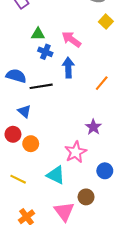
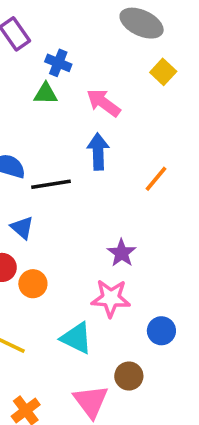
blue cross: (45, 52) -> (58, 63), moved
purple star: (93, 127) -> (122, 253), moved
pink star: (76, 152) -> (111, 298), turned 30

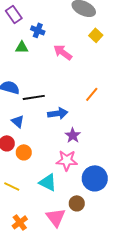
green triangle: (46, 94) -> (22, 47), moved
blue arrow: (98, 152) -> (58, 113), moved, turned 84
blue circle: (161, 331) -> (95, 178), size x1.6

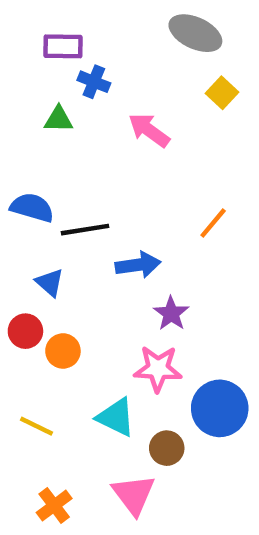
purple rectangle: (14, 14) -> (63, 46), moved, turned -54
brown circle: (77, 203) -> (167, 448), moved

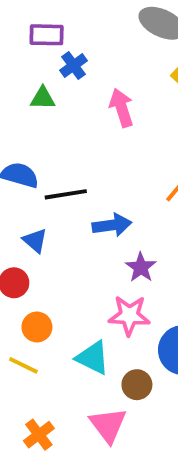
blue cross: (94, 82) -> (73, 66), turned 32
pink arrow: (149, 130) -> (122, 108), turned 36
orange circle: (63, 351) -> (37, 327), moved

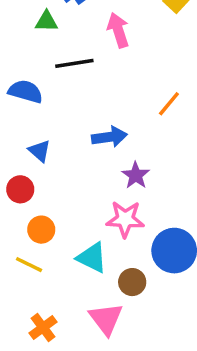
black line: (66, 194) -> (74, 63), moved

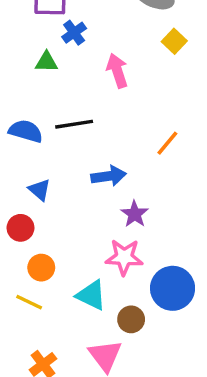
black line: (74, 63) -> (74, 124), moved

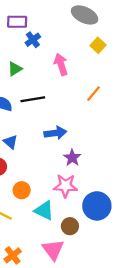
green triangle: (46, 62) -> (15, 69), moved, turned -32
orange line: (167, 143) -> (94, 94), moved
orange circle: (41, 268) -> (22, 190), moved

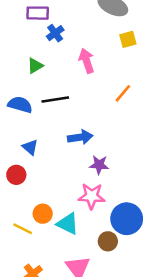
yellow square: (98, 45) -> (128, 39), turned 32
purple star: (72, 158) -> (99, 165), turned -30
orange circle: (22, 190) -> (43, 214), moved
brown circle: (70, 226) -> (108, 241), moved

